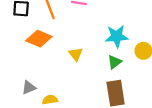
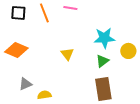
orange diamond: (39, 39) -> (16, 50), moved

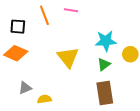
black square: (18, 13) -> (18, 27), moved
yellow triangle: (67, 54) -> (68, 57), size x1.6

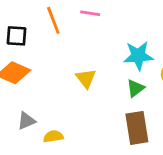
yellow triangle: (68, 57) -> (86, 78), size x0.7

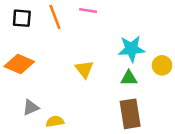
black square: (16, 36) -> (22, 18), moved
green triangle: (135, 88) -> (129, 78), turned 36

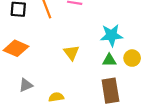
yellow circle: (162, 65) -> (132, 58), moved
yellow semicircle: (55, 121) -> (56, 97), moved

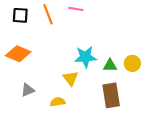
cyan star: (111, 35) -> (85, 57), moved
yellow triangle: (71, 53) -> (70, 78), moved

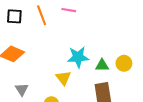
gray triangle: (28, 90) -> (22, 89), turned -40

